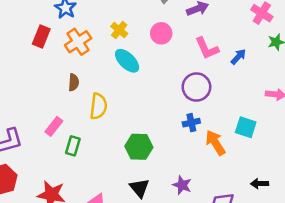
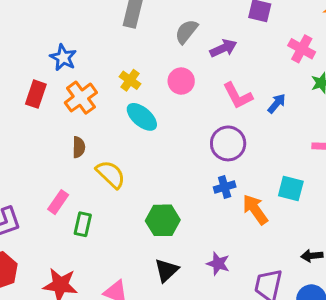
yellow semicircle: (98, 106) -> (111, 174), turned -50
black triangle: (139, 188) -> (167, 270), turned 30

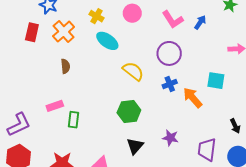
yellow semicircle: (111, 174) -> (133, 71), moved
pink rectangle: (58, 202) -> (55, 106), turned 42
black arrow: (312, 256) -> (235, 126), turned -104

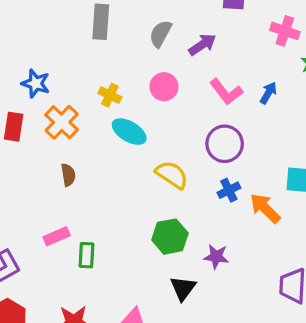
purple star: (170, 138) -> (216, 257), moved

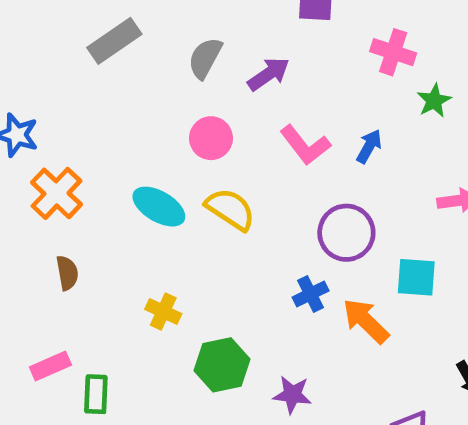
gray rectangle: (101, 22) -> (114, 41), turned 52
yellow cross: (110, 95) -> (163, 311), moved
purple circle: (225, 144) -> (346, 233), moved
yellow semicircle: (172, 175) -> (230, 209), moved

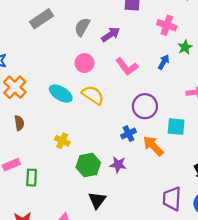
blue arrow: (369, 146) -> (164, 62), moved
purple star: (292, 395) -> (118, 165), moved

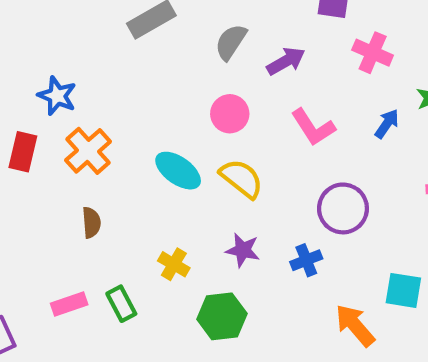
pink cross: (167, 25) -> (373, 53), moved
cyan square: (176, 127) -> (403, 290), moved
orange arrow: (153, 146) -> (355, 325), moved
purple star: (118, 165) -> (243, 250), moved
green rectangle: (32, 178) -> (121, 304), moved, turned -35

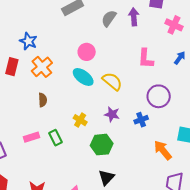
purple arrow: (286, 61) -> (134, 17), moved, turned -66
pink circle: (230, 114) -> (87, 52), moved
pink L-shape: (313, 127) -> (146, 59), turned 35

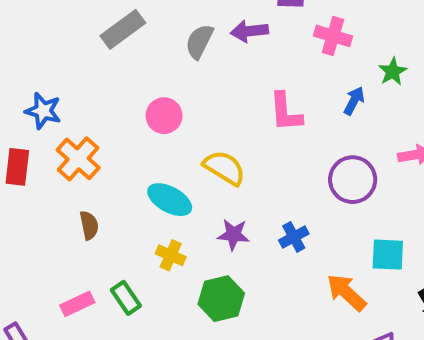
purple arrow: (134, 17) -> (249, 31), turned -84
cyan ellipse: (83, 77) -> (170, 200), moved
purple circle: (159, 96) -> (353, 180), moved

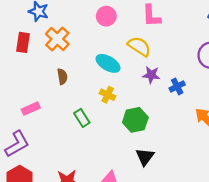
pink L-shape: (286, 112) -> (151, 16), moved
purple star: (233, 235) -> (151, 75), moved
pink rectangle: (77, 304) -> (31, 109), moved

